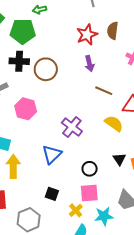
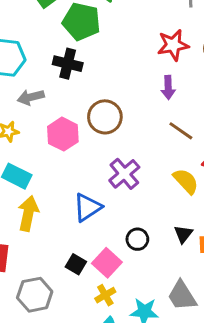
brown circle: (46, 69) -> (105, 117), moved
pink square: (89, 193) -> (107, 263), moved, turned 36

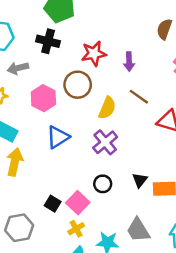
red star: (173, 45) -> (94, 54), moved
purple cross: (124, 174) -> (105, 142), moved
yellow semicircle: (186, 181) -> (107, 108), moved, turned 65
blue triangle: (87, 207) -> (58, 137), moved

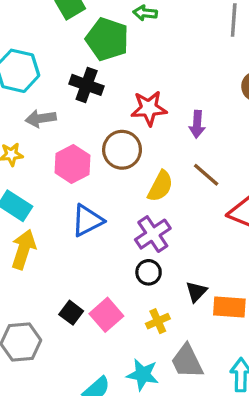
black circle: (103, 184) -> (149, 272), moved
yellow cross: (76, 229) -> (158, 321), moved

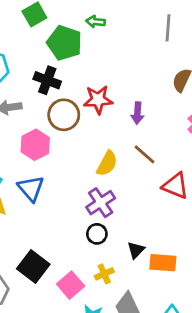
brown circle: (122, 150) -> (64, 115), moved
blue triangle: (87, 220) -> (31, 188), moved, turned -44
black square: (71, 313) -> (33, 266), size x1.6
pink square: (106, 315) -> (71, 285), moved

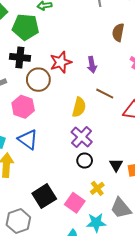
black square: (33, 266) -> (44, 196), turned 35

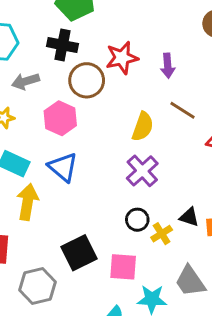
black circle: (85, 161) -> (137, 220), moved
black triangle: (116, 165) -> (189, 217), turned -48
yellow cross: (97, 188) -> (162, 234), moved
pink square: (75, 203) -> (123, 267), turned -36

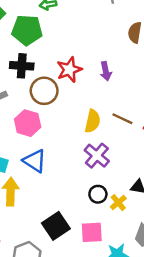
brown line: (183, 110) -> (122, 119), moved

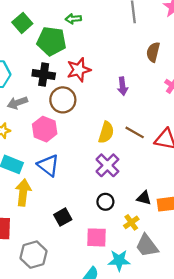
red star: (69, 70) -> (79, 70), moved
yellow cross: (118, 203) -> (131, 222), moved
black square: (56, 226) -> (63, 217), moved, size x0.7

